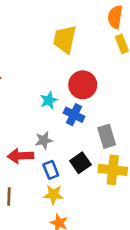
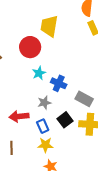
red circle: (83, 85) -> (30, 47), moved
gray rectangle: (107, 136) -> (84, 99), turned -42
gray star: (44, 140) -> (44, 103), moved

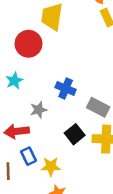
cyan star: (39, 73) -> (14, 81), moved
gray star: (44, 103) -> (39, 110), moved
blue rectangle: (43, 126) -> (29, 156), moved

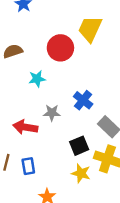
blue rectangle: (29, 156) -> (28, 166), moved
yellow star: (51, 166) -> (81, 173), moved

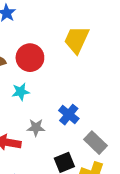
red circle: (60, 48) -> (30, 58), moved

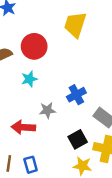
blue cross: (69, 115) -> (76, 95), turned 30

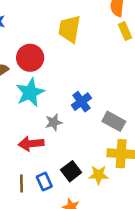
cyan star: (29, 79) -> (30, 92), size x1.6
black square: (78, 139) -> (71, 171), moved

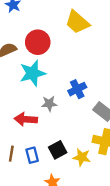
yellow trapezoid: (70, 29) -> (77, 22), turned -68

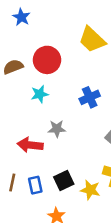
cyan star: (33, 73) -> (40, 94), size x0.6
blue cross: (77, 89) -> (90, 97), moved

